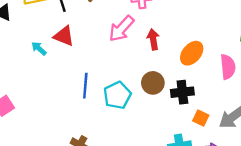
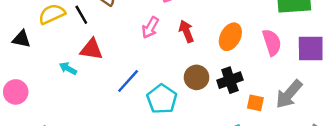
pink arrow: (121, 29) -> (150, 28), size x0.7
blue line: (85, 86) -> (128, 81), moved, turned 50

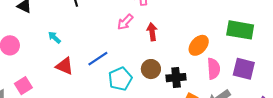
orange ellipse: (230, 37) -> (199, 45), moved
pink semicircle: (272, 42) -> (214, 69), moved
red triangle: (91, 49) -> (65, 66), moved

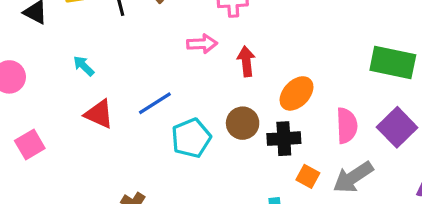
pink arrow: (125, 22) -> (202, 44), turned -138
orange ellipse: (199, 45) -> (297, 93), moved
purple square: (244, 69) -> (397, 127), turned 30

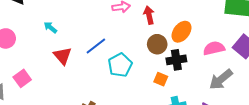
red triangle: (99, 114) -> (63, 56), turned 30
brown circle: (243, 123) -> (157, 44), moved
pink semicircle: (347, 126) -> (214, 48), turned -95
orange square: (308, 176) -> (161, 79), moved

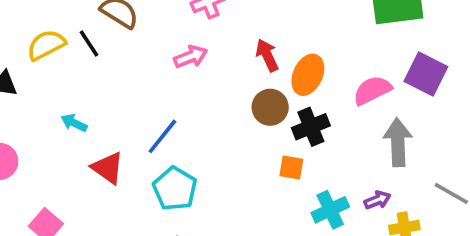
red arrow: (149, 15) -> (267, 55), moved
cyan pentagon: (120, 65) -> (175, 189), moved
gray arrow: (221, 79) -> (398, 142), turned 140

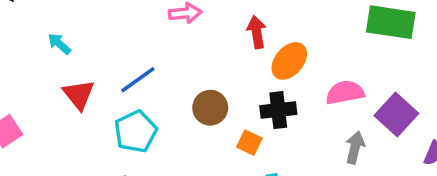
purple square: (426, 74) -> (396, 115), moved
brown circle: (270, 107) -> (210, 108), moved
gray arrow: (398, 142) -> (355, 148), size x0.7

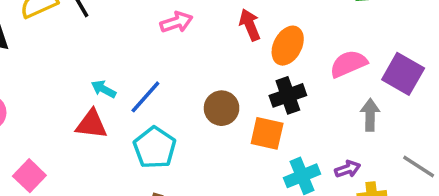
cyan arrow: (59, 44) -> (104, 89), moved
red triangle: (79, 94) -> (91, 124), turned -32
orange square: (249, 143) -> (267, 133), size x1.4

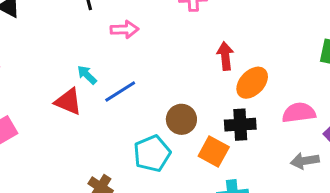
pink arrow: (176, 22) -> (125, 29), moved
gray arrow: (370, 115) -> (305, 161), turned -116
cyan pentagon: (155, 148) -> (152, 154), moved

